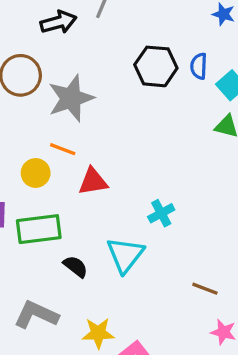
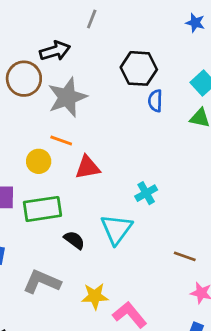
black arrow: (58, 22) -> (55, 51), moved
blue semicircle: (199, 66) -> (155, 101), moved

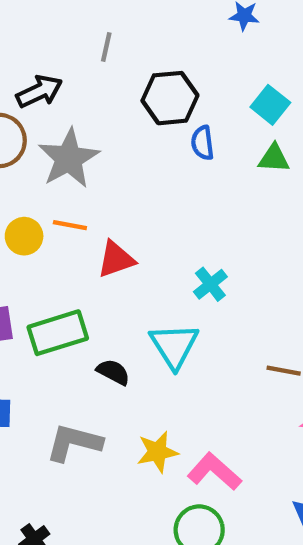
gray line: (92, 19) -> (106, 47), moved
yellow circle: (39, 161) -> (24, 236), moved

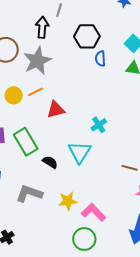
black arrow: (39, 91) -> (42, 27), moved, turned -65
orange line: (70, 225) -> (35, 92), turned -42
green rectangle: (58, 333) -> (26, 142), turned 72

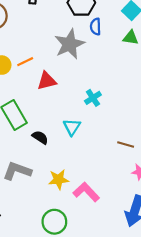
gray star: (37, 61) -> (70, 44), moved
cyan triangle: (80, 152) -> (72, 127), size x0.7
green circle: (84, 239) -> (54, 222), moved

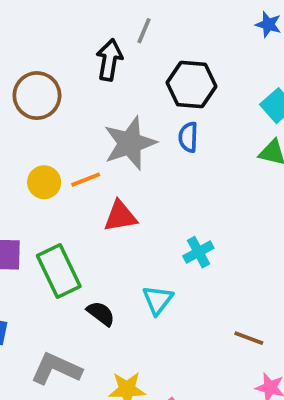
blue semicircle: (96, 27) -> (188, 137), moved
gray star: (70, 44) -> (130, 143), moved

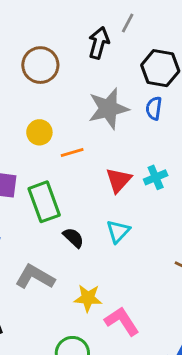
orange line: (86, 180) -> (72, 152), moved
red triangle: (120, 216) -> (119, 180), moved, turned -44
cyan cross: (198, 252) -> (156, 177), moved

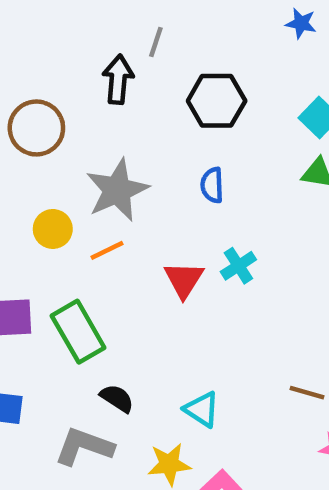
blue semicircle: (154, 108) -> (212, 185), moved
gray star: (108, 109) -> (117, 190), moved
cyan triangle: (118, 231) -> (202, 409), moved, turned -30
black semicircle: (73, 238) -> (117, 398), moved

